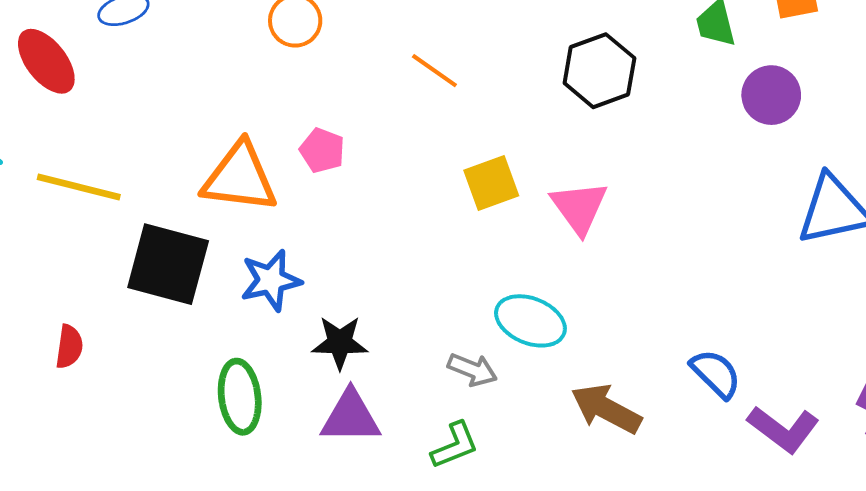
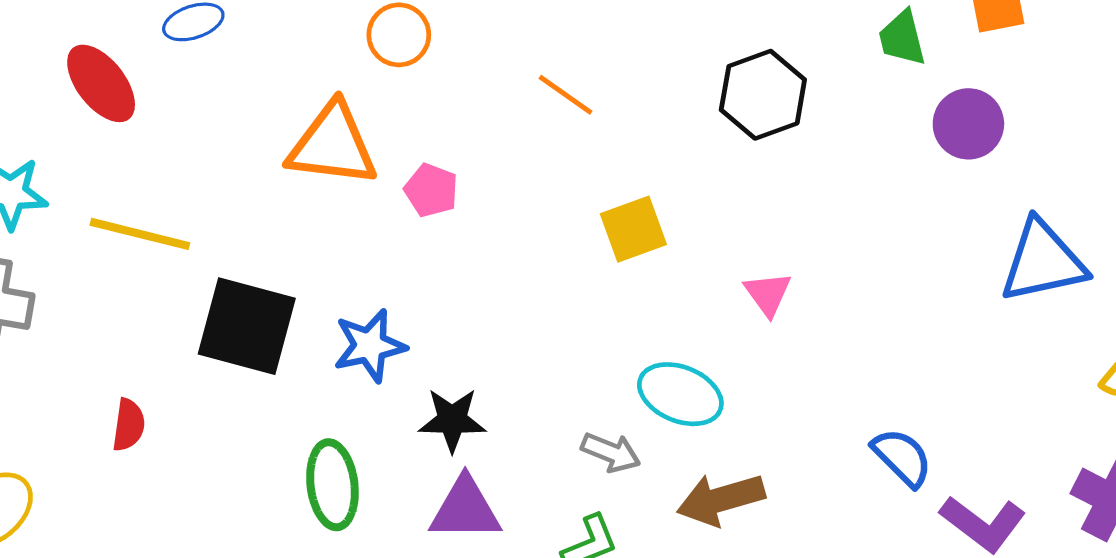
orange triangle: (240, 178) -> (332, 145), moved
pink triangle: (579, 207) -> (768, 294), moved, size x0.7
brown arrow: (606, 409) -> (721, 499), moved, turned -44

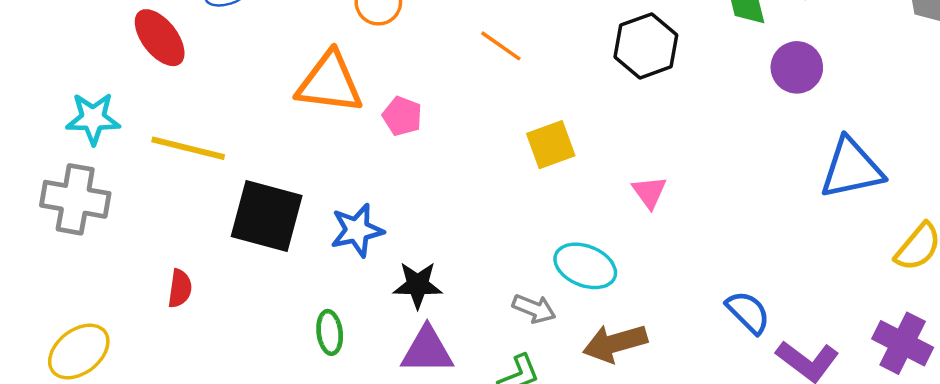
green ellipse: (332, 485) -> (330, 332), size x0.7

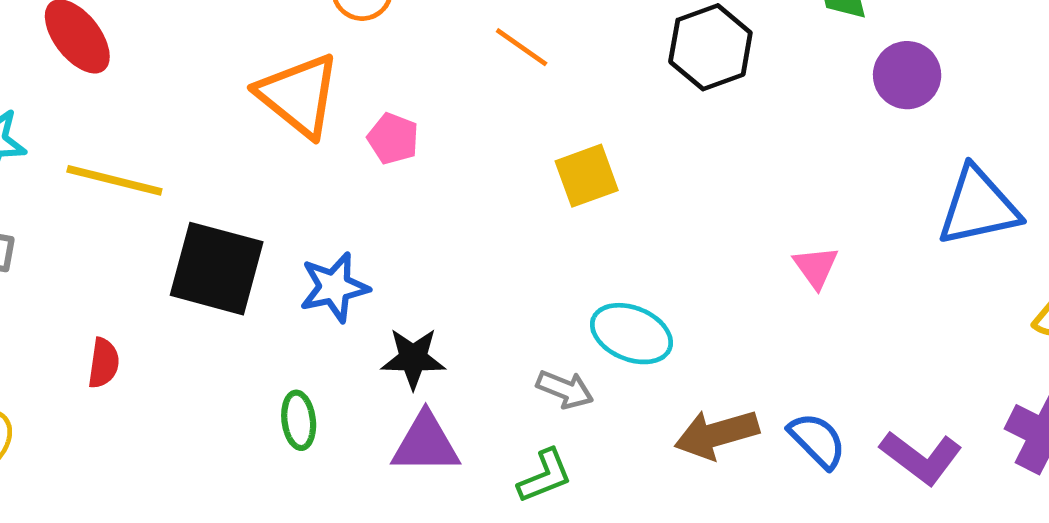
orange triangle: (330, 83) -> (299, 95), turned 32
pink triangle: (649, 192) -> (816, 267), moved
blue semicircle: (748, 312) -> (817, 440), moved
brown arrow: (615, 343) -> (717, 434), moved

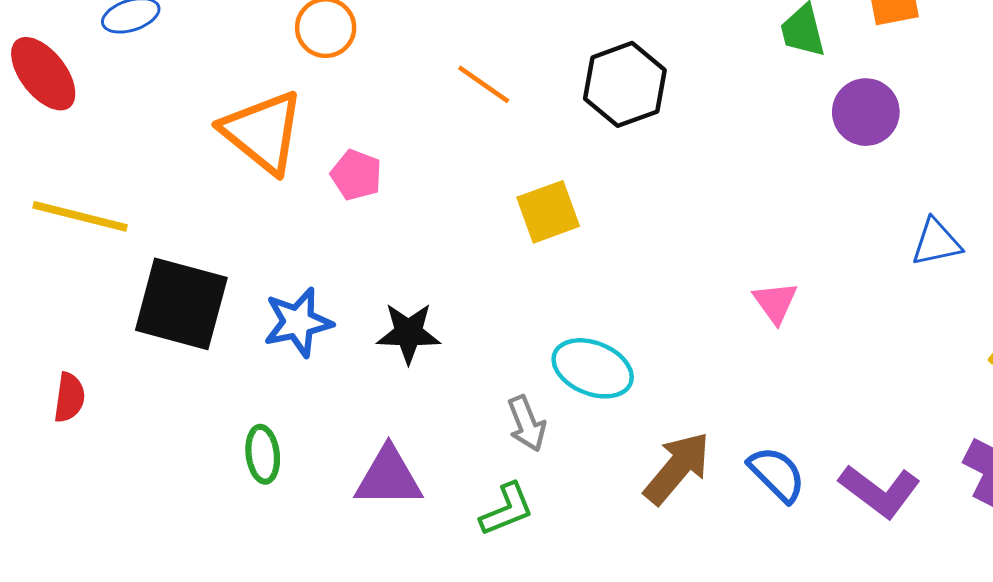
black hexagon: (710, 47) -> (625, 84), moved
blue triangle: (978, 207) -> (936, 242), size x0.6
black star: (413, 358) -> (408, 333), moved
gray arrow: (565, 389) -> (527, 424), turned 46
brown arrow: (717, 434) -> (677, 468), turned 146

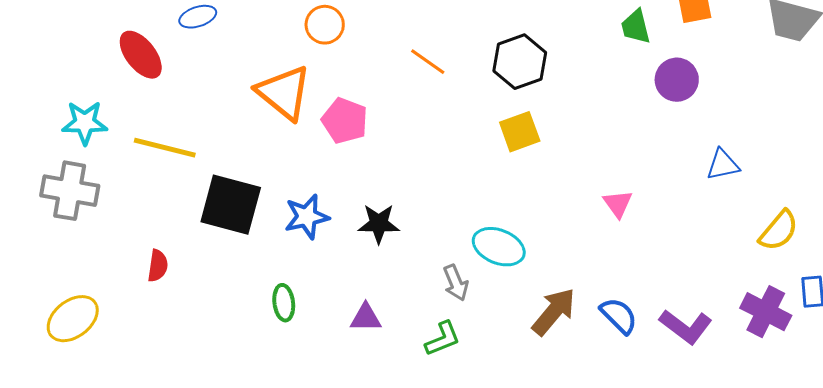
pink pentagon: (356, 175) -> (345, 121), size x1.4
yellow square: (548, 212) -> (520, 132), moved
purple triangle: (389, 477) -> (366, 318), size x0.7

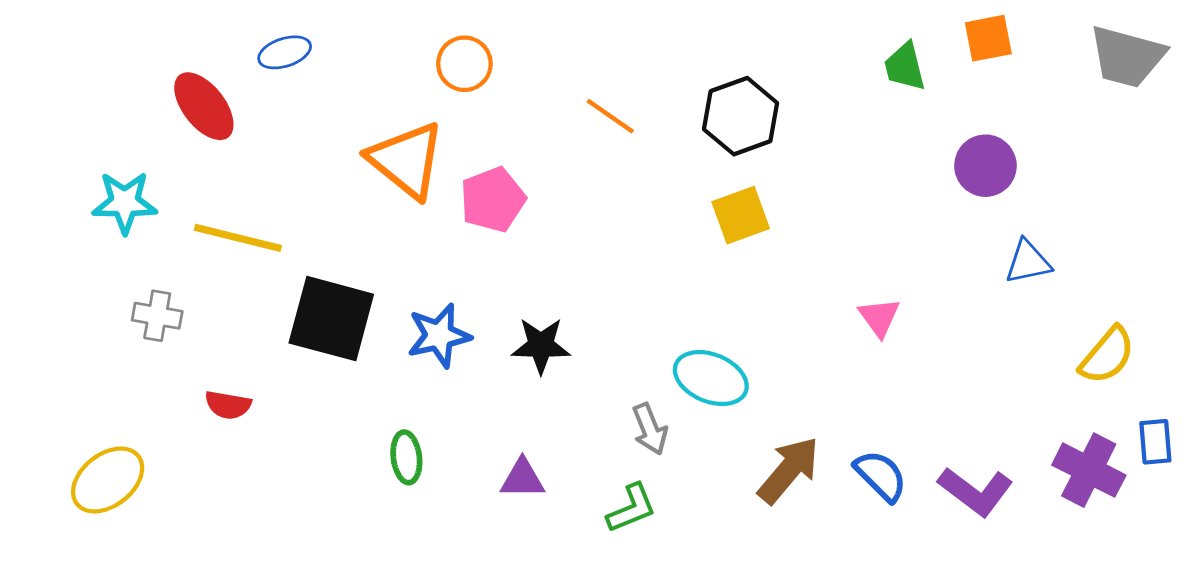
purple circle: (677, 80) -> (985, 166), moved
pink pentagon: (345, 121) -> (493, 200), turned 30
gray cross: (70, 191) -> (157, 316), moved, size x0.6
red semicircle: (158, 266) -> (228, 405), turned 92

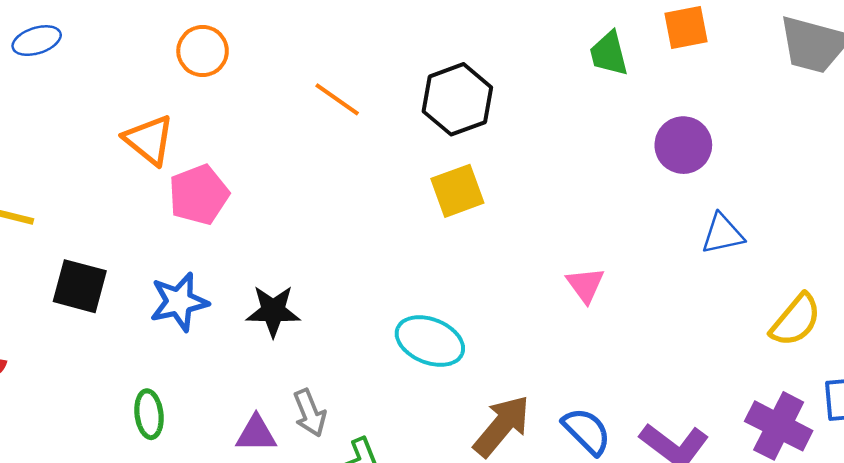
orange triangle: (406, 160) -> (149, 140), size x0.7
pink pentagon: (493, 200) -> (199, 195), moved
black square: (331, 319) -> (80, 286), size x0.7
gray arrow: (650, 429) -> (310, 413), moved

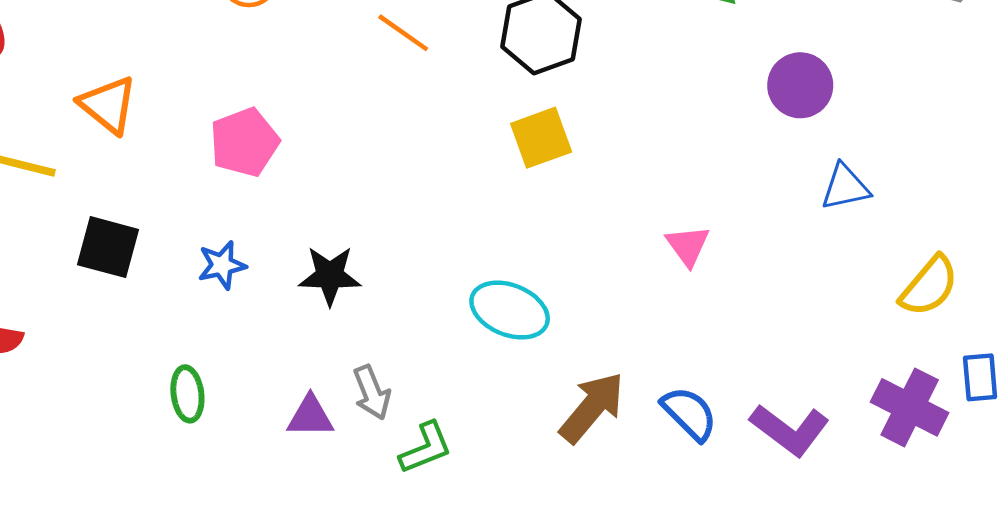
orange triangle: (149, 140) -> (108, 105), moved
blue star: (179, 302) -> (222, 265), size x0.7

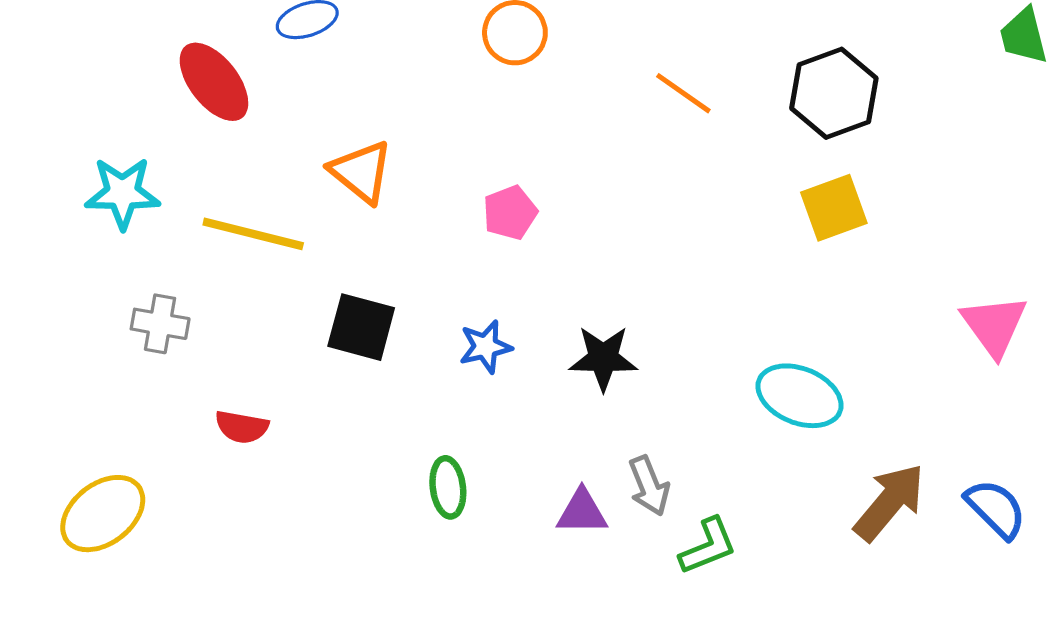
pink pentagon: (244, 142) -> (510, 213), size x0.7
pink triangle: (688, 246) -> (994, 325), size x1.4

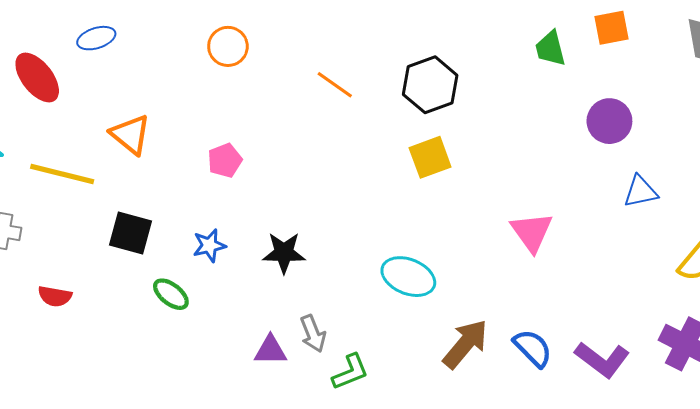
green ellipse: (448, 487) -> (171, 294), moved, turned -45

